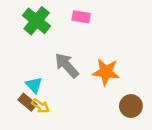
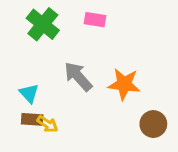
cyan triangle: (34, 85) -> (29, 93), moved
brown rectangle: (27, 102) -> (32, 119), turned -36

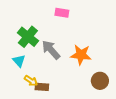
green cross: (43, 24) -> (28, 37), moved
brown rectangle: (32, 119) -> (42, 87), moved

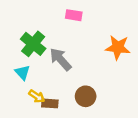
orange star: (81, 55) -> (118, 47), moved
brown circle: (100, 81) -> (86, 96), moved

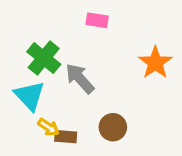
orange star: (118, 47) -> (155, 63), turned 30
cyan triangle: (22, 72) -> (30, 96), size x1.5

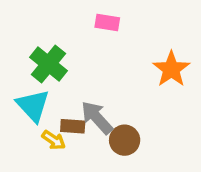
gray arrow: (80, 78) -> (97, 118), moved
brown rectangle: (66, 137) -> (73, 126), moved

